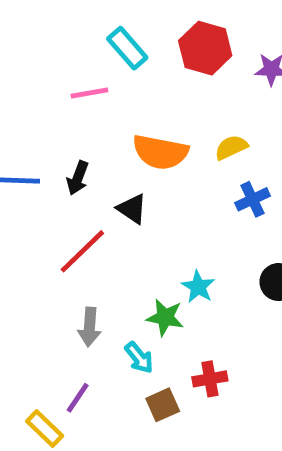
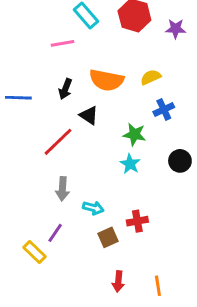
black arrow: (78, 178) -> (65, 89), moved
green star: (165, 317) -> (134, 134), moved
cyan arrow: (139, 358) -> (93, 208), turned -36

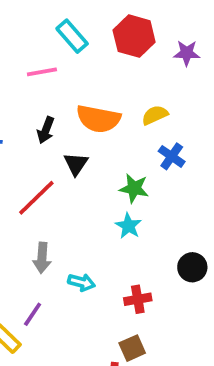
blue cross: (164, 109) -> (172, 156), turned -30
black triangle: (89, 115) -> (76, 164), turned 30
black circle: (180, 161) -> (192, 267), moved
brown square: (108, 237) -> (132, 348), moved

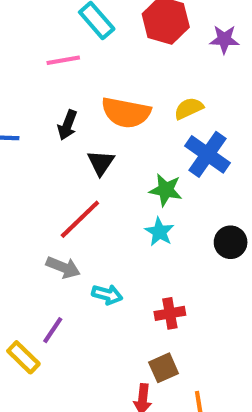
blue cross: (172, 156) -> (208, 154), size x1.5
red line: (36, 198) -> (80, 219), moved
gray arrow: (42, 258) -> (63, 267), turned -72
black circle: (192, 267) -> (231, 242), moved

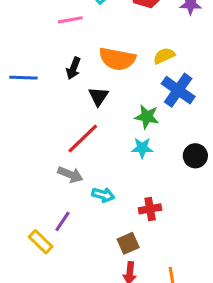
cyan star: (159, 232) -> (142, 148), turned -30
brown square: (164, 368) -> (128, 243), moved

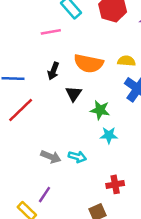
yellow semicircle: (164, 56) -> (126, 61), turned 30
green star: (147, 117) -> (100, 110), moved
red line: (83, 139) -> (21, 110), moved
cyan arrow: (103, 195) -> (77, 157), moved

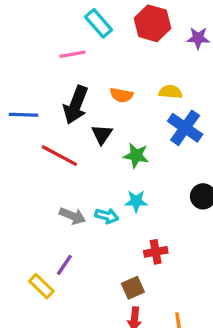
orange semicircle: (89, 63) -> (121, 95), size x0.6
black arrow: (53, 71) -> (76, 105), size x1.6
red line: (21, 110) -> (59, 156), moved, turned 72
cyan star: (109, 135) -> (136, 201), moved

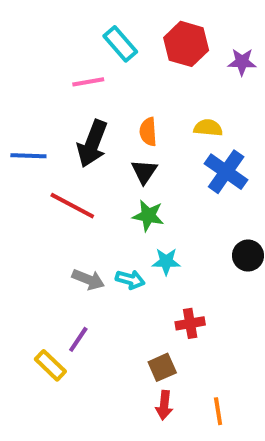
orange semicircle: (121, 95) -> (148, 132), turned 75
black triangle: (102, 134) -> (144, 172), moved
green star: (136, 156) -> (148, 216), moved

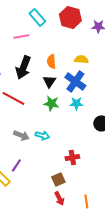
blue cross: (226, 172) -> (75, 81), moved
cyan star: (166, 262) -> (76, 103), moved
red arrow: (164, 405) -> (59, 198), turned -32

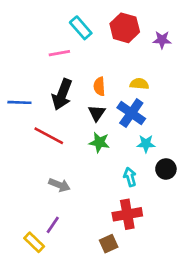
cyan star: (76, 103) -> (146, 144), moved
cyan arrow: (42, 135) -> (130, 177), moved, turned -120
red cross: (72, 157) -> (127, 214), size x1.5

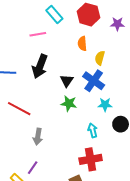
yellow semicircle: (139, 84) -> (100, 58), turned -80
orange semicircle: (99, 86) -> (82, 44), moved
red line: (49, 136) -> (19, 109), moved
gray arrow: (59, 185) -> (38, 137), turned 77

